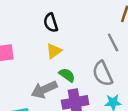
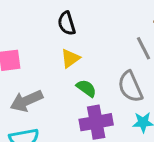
gray arrow: (44, 89) -> (27, 101), moved

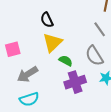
yellow triangle: (70, 58) -> (52, 43), size x1.5

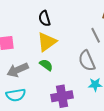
green semicircle: (66, 61) -> (46, 65), moved
purple cross: (75, 82) -> (62, 96), moved

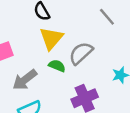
gray semicircle: (87, 61) -> (81, 53), moved, turned 85

